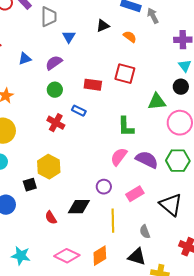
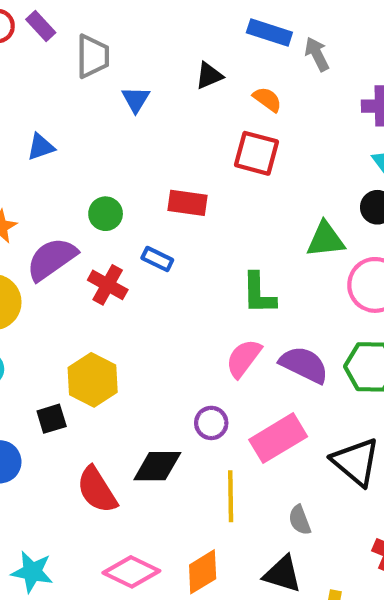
purple semicircle: (54, 63) -> (52, 259), moved, size x1.4
red square: (125, 74) -> (257, 153), moved
pink rectangle: (135, 194) -> (278, 438), size x1.4
red semicircle: (51, 218) -> (97, 490), size x1.6

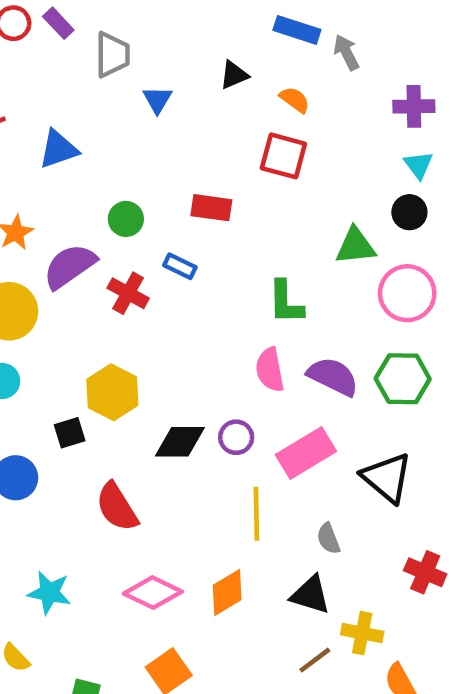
blue triangle: (41, 147) -> (58, 149), size x1.4
pink semicircle: (244, 358) -> (270, 370), turned -48
black diamond: (157, 466) -> (180, 442), moved

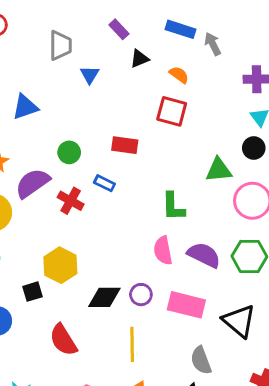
purple rectangle: (58, 23) -> (119, 29), moved
pink rectangle: (306, 453) -> (186, 305), turned 45
yellow line: (256, 514) -> (132, 344), moved
gray semicircle: (328, 539) -> (201, 360), size x1.4

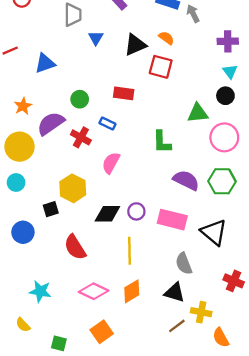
black triangle: (139, 59) -> (135, 45), moved, size x1.5
pink semicircle: (163, 251) -> (111, 163), moved, turned 40

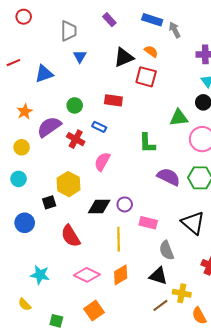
blue triangle: (96, 38) -> (80, 56), moved
yellow circle: (19, 147) -> (22, 147), size x0.6
pink rectangle: (172, 220) -> (148, 223), moved, size x0.7

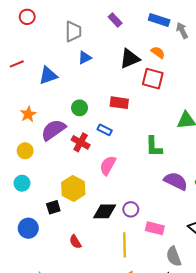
blue triangle: (80, 56) -> (85, 58), turned 32
red semicircle: (71, 236) -> (75, 242), size x0.6

